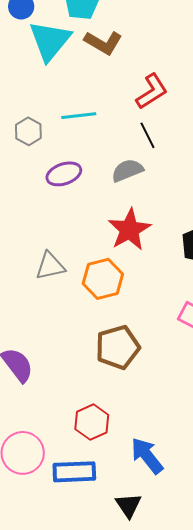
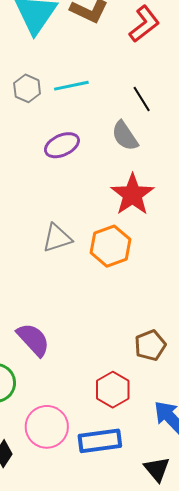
red L-shape: (152, 91) -> (144, 24), moved
gray hexagon: (28, 131) -> (27, 88), moved
gray semicircle: (127, 170) -> (125, 136), turned -96
brown pentagon: (118, 347) -> (150, 345), moved, size x0.7

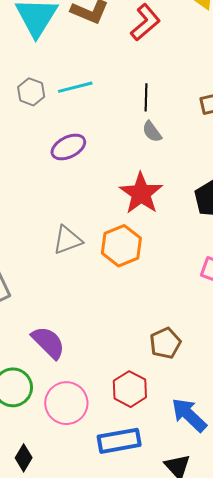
black line: (142, 99) -> (146, 97), turned 36
gray semicircle: (125, 136) -> (152, 132), moved, size x0.7
pink circle: (47, 427) -> (66, 403), moved

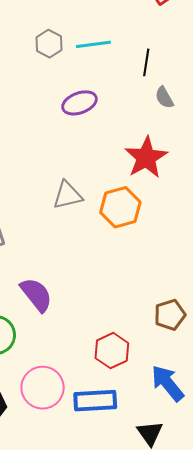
black line: (146, 97) -> (146, 62), moved
brown pentagon: (165, 343) -> (170, 315), moved
pink circle: (66, 403) -> (43, 388), moved

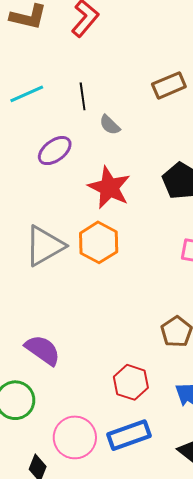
purple ellipse: (80, 103) -> (55, 151), moved
gray triangle: (68, 195) -> (45, 246), size x1.4

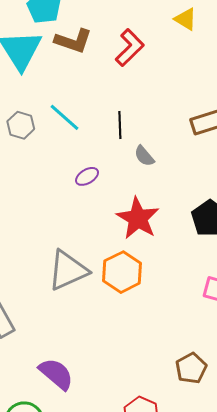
cyan line: (27, 94) -> (65, 117), turned 60
purple ellipse: (55, 151) -> (87, 176), size x0.7

